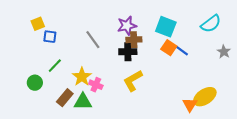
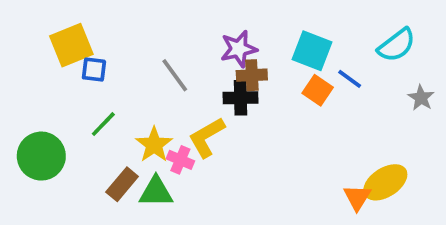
yellow square: (38, 24) -> (71, 45), size x1.6
blue line: (182, 51) -> (350, 79), moved
yellow L-shape: (133, 81) -> (207, 137), moved
green circle: (35, 83) -> (41, 156), moved, size x1.6

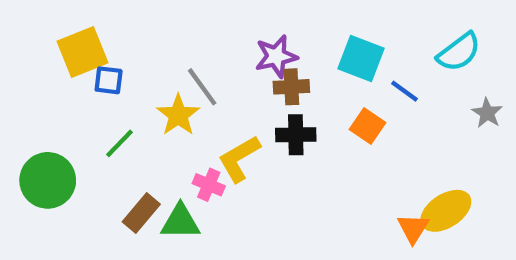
orange square: (318, 90) -> (367, 126), moved
black cross: (241, 98) -> (296, 135), moved
yellow star: (154, 145) -> (178, 115), moved

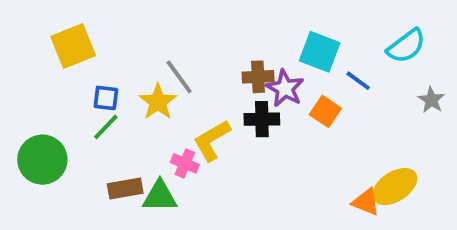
purple star: (276, 56) -> (285, 88), moved, turned -30
blue square: (109, 80) -> (106, 98), moved
brown rectangle: (141, 213) -> (125, 188), turned 40
orange triangle: (413, 228) -> (366, 202), turned -40

